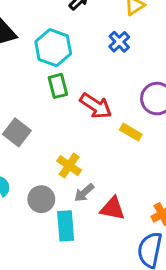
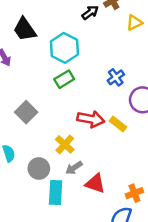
blue cross: (119, 42) -> (116, 77), moved
green rectangle: (58, 86) -> (64, 79), turned 66
red arrow: (96, 106) -> (91, 119), moved, turned -30

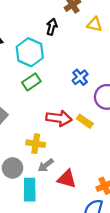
black arrow: (90, 12) -> (52, 27), moved, turned -35
yellow triangle: (134, 23) -> (95, 24), turned 42
yellow cross: (65, 144) -> (36, 144), turned -30

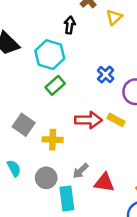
yellow triangle: (95, 24) -> (114, 17), turned -49
yellow cross: (36, 144) -> (53, 140), moved

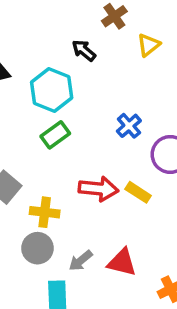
black arrow: (70, 25) -> (84, 50), turned -63
gray circle: (46, 178) -> (37, 248), moved
red triangle: (104, 182) -> (122, 262), moved

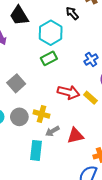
yellow cross: (45, 212) -> (41, 114), moved
gray circle: (37, 248) -> (19, 117), moved
red triangle: (122, 262) -> (75, 136), turned -36

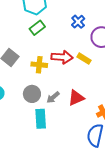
yellow cross: (41, 114) -> (39, 65), moved
gray circle: (19, 117) -> (32, 94), moved

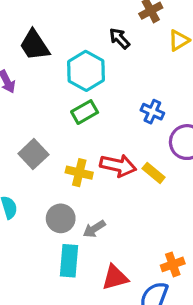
blue cross: (78, 22) -> (152, 112), turned -32
red triangle: (76, 98) -> (115, 278), moved

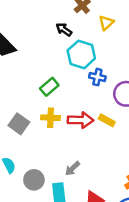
cyan hexagon: (86, 71) -> (81, 54), moved
yellow cross: (79, 173) -> (51, 118), moved
gray circle: (61, 218) -> (34, 180), moved

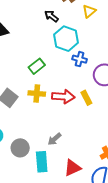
yellow rectangle: (107, 120) -> (86, 98), turned 32

